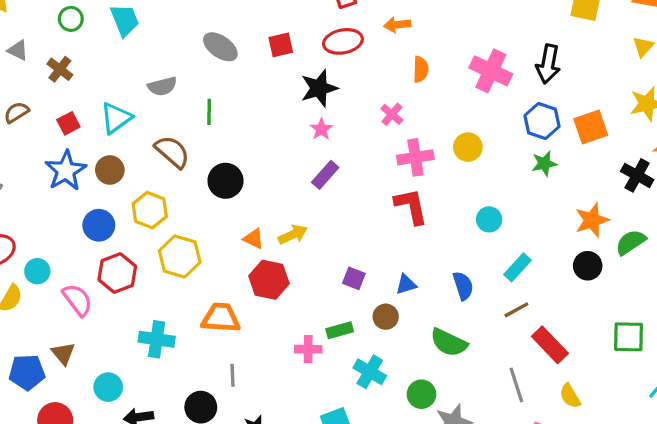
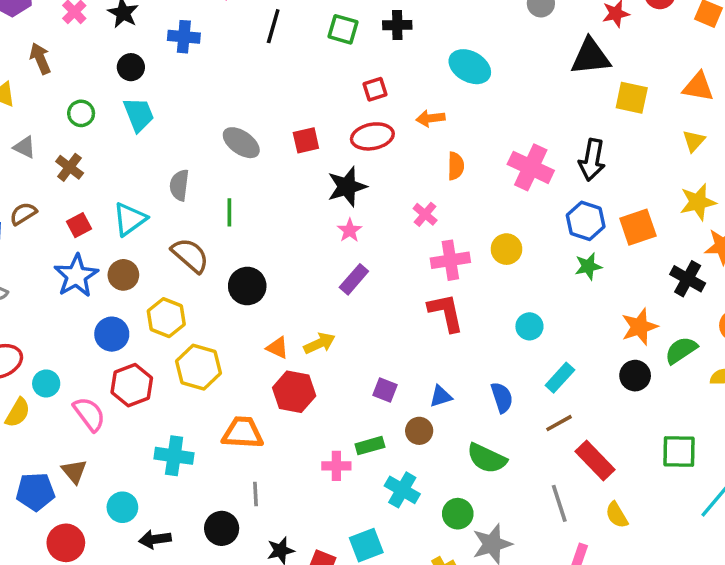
gray semicircle: (162, 86) -> (179, 185), turned 112

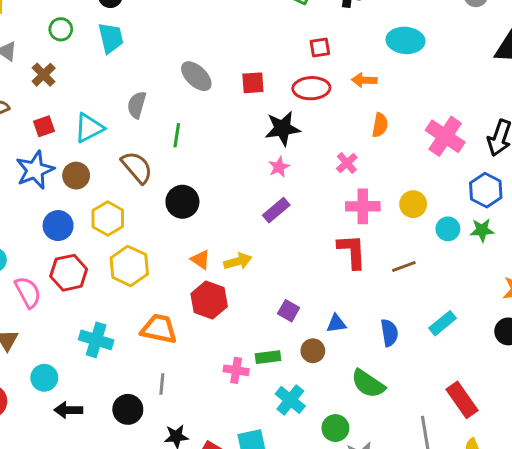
cyan ellipse: (470, 67) -> (405, 40), turned -33
cyan circle: (529, 326) -> (448, 229), moved
brown line: (559, 423) -> (404, 267), moved

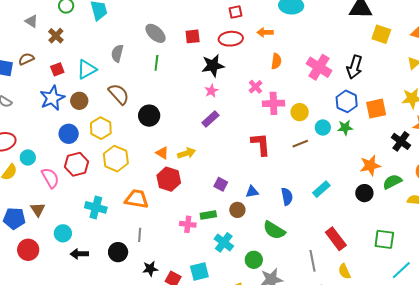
green line: (177, 135) -> (156, 63), moved
pink cross: (363, 206) -> (273, 103), moved
brown line: (404, 267) -> (300, 144), moved

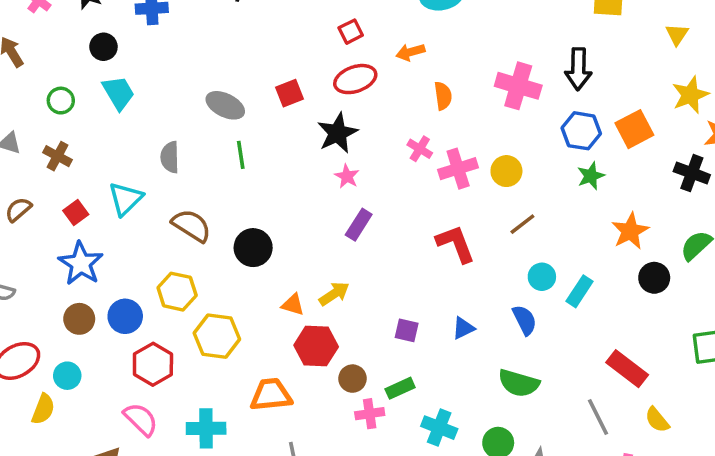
brown circle: (79, 101) -> (79, 319), moved
cyan circle: (323, 127) -> (542, 277), moved
orange star: (370, 165) -> (630, 231), moved
pink semicircle: (50, 178) -> (141, 419), moved
brown circle: (237, 210) -> (353, 379), moved

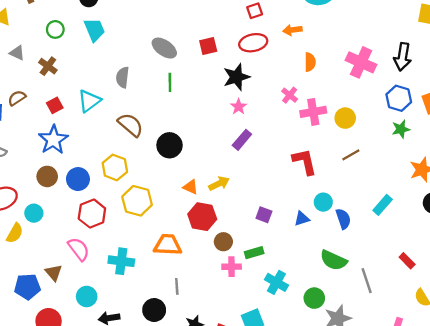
cyan circle: (542, 277) -> (323, 202), moved
red rectangle: (627, 369) -> (407, 261), size x0.6
gray line: (598, 417) -> (367, 281), moved

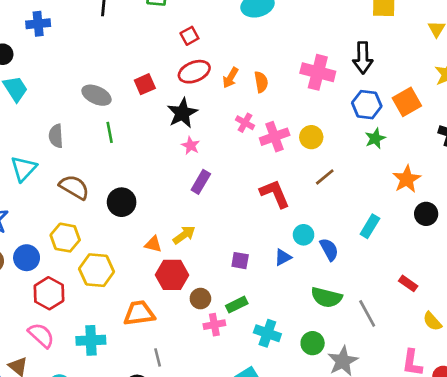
orange arrow: (292, 30) -> (231, 78), moved, turned -42

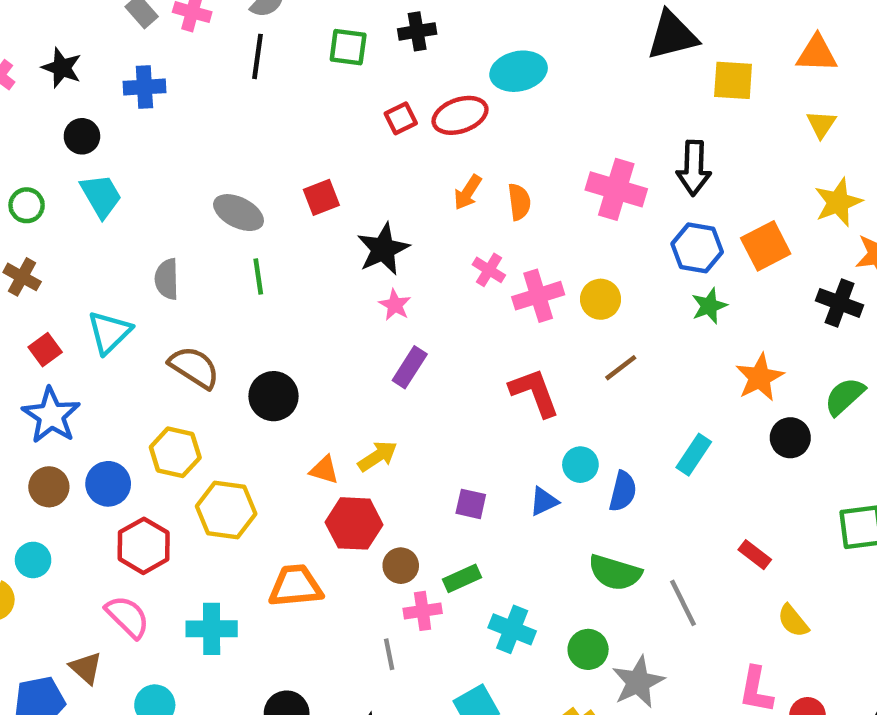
red ellipse: (194, 72) -> (460, 115), moved
blue semicircle: (329, 249) -> (623, 491), turned 40
gray line: (158, 357) -> (389, 654), moved

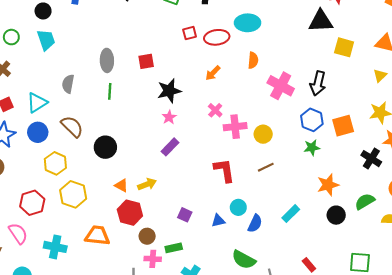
orange semicircle: (519, 202) -> (253, 60), moved
gray ellipse: (239, 213) -> (107, 60), turned 50
blue circle: (108, 484) -> (38, 132), moved

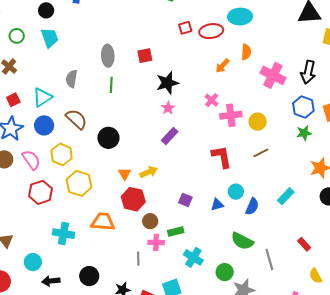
orange arrow: (213, 73) -> (222, 66), moved
orange triangle: (121, 185) -> (125, 174), turned 32
pink semicircle: (18, 233) -> (31, 160), moved

